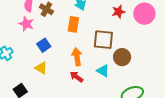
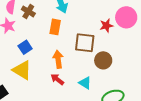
red star: (118, 12) -> (106, 26), moved
yellow triangle: (41, 68) -> (22, 70), size x1.5
cyan triangle: (103, 71) -> (85, 83), moved

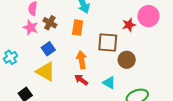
brown cross: (28, 11) -> (50, 23), moved

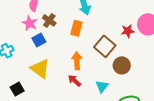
brown square: (108, 43) -> (105, 46), turned 30
blue square: (48, 49) -> (39, 40), moved
cyan triangle: (109, 83) -> (102, 86), turned 32

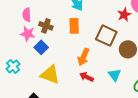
orange arrow: (77, 61) -> (83, 57), turned -138

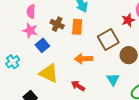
brown cross: (46, 26) -> (57, 24), moved
brown square: (106, 36) -> (108, 39), turned 30
orange arrow: (83, 57) -> (84, 59), turned 60
red arrow: (87, 77) -> (78, 86), moved

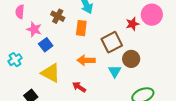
pink semicircle: (31, 11) -> (20, 12), moved
brown cross: (57, 24) -> (58, 16), moved
cyan triangle: (113, 79) -> (115, 71), moved

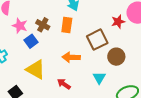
brown cross: (58, 16) -> (43, 25), moved
cyan triangle: (115, 71) -> (99, 78), moved

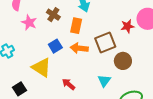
brown cross: (43, 25) -> (53, 15), moved
blue square: (31, 41) -> (55, 46), moved
orange arrow: (71, 57) -> (79, 48), moved

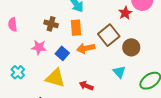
pink star: (29, 23) -> (39, 47), moved

